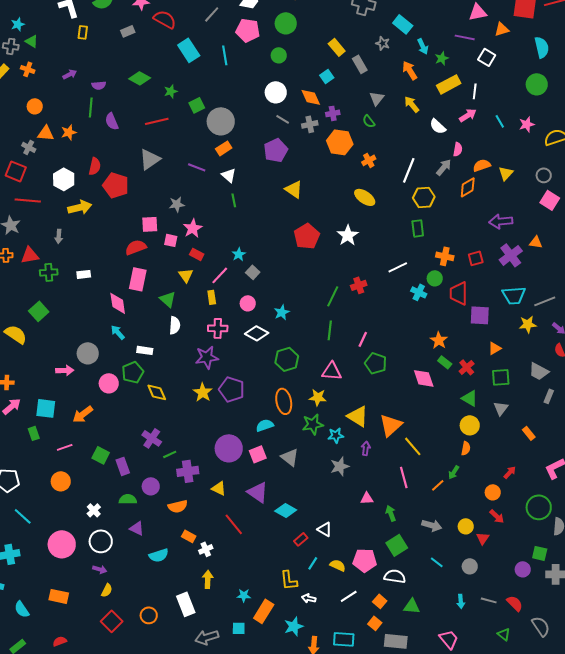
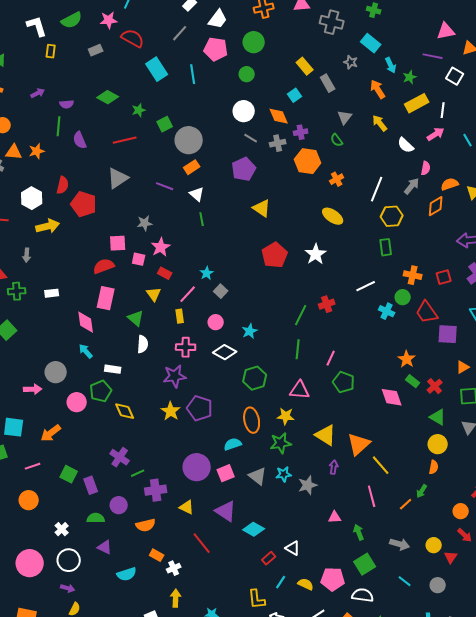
red trapezoid: (459, 293) -> (427, 312), turned -35
cyan star: (336, 435) -> (284, 474), moved

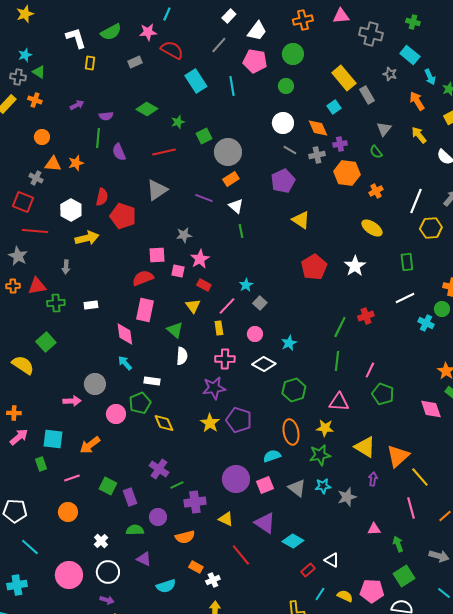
yellow rectangle: (305, 66) -> (344, 78), size x1.4
green rectangle: (386, 247) -> (407, 262), moved

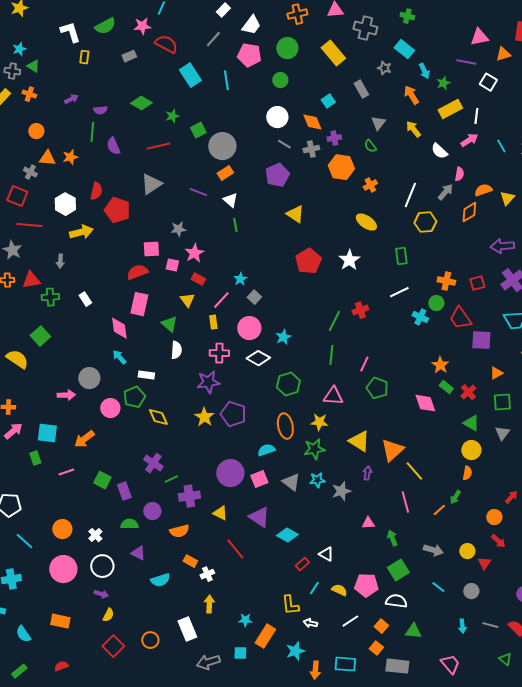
yellow rectangle: (344, 78) -> (333, 53), moved
white rectangle: (91, 305) -> (85, 299), turned 64
pink circle: (255, 334) -> (249, 328), size x1.5
orange circle: (68, 512) -> (62, 529), moved

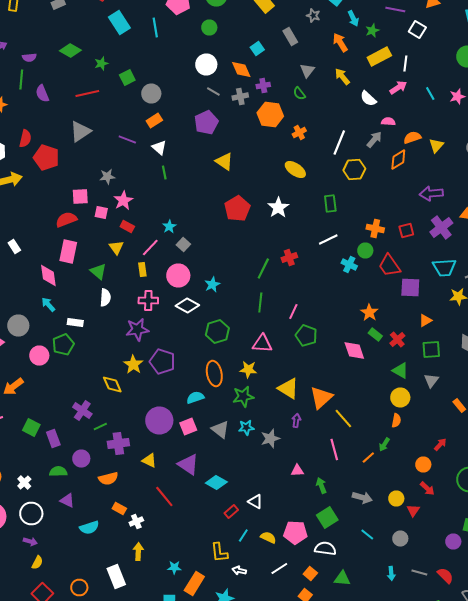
gray circle: (222, 146) -> (151, 94), size x0.7
pink semicircle: (459, 174) -> (388, 122), turned -96
yellow diamond: (158, 417) -> (112, 384), moved

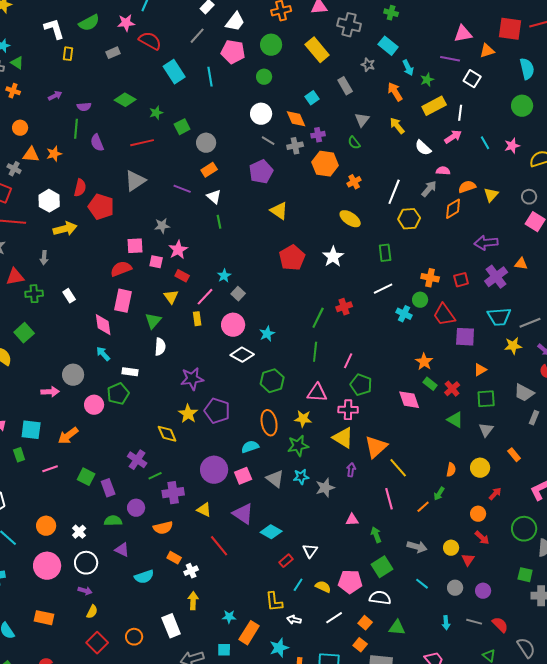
green triangle: (98, 272) -> (153, 321), turned 30
pink cross: (148, 300) -> (348, 410), moved
yellow circle: (400, 398) -> (480, 468), moved
white triangle: (255, 502) -> (310, 551), turned 35
purple circle: (453, 542) -> (483, 591), moved

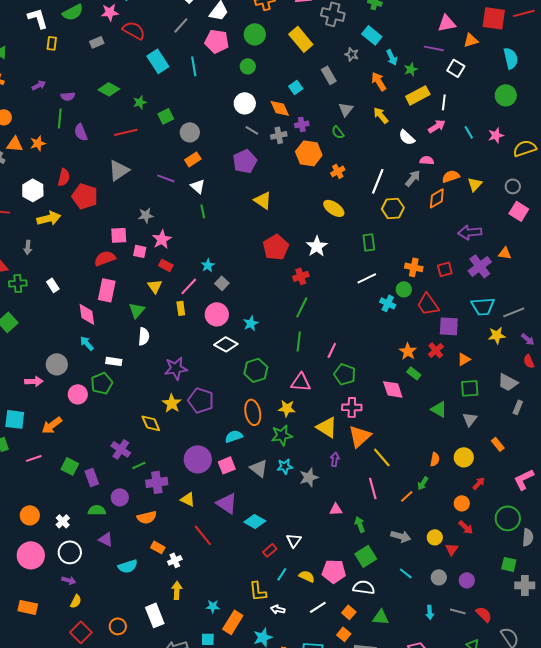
red cross: (344, 307) -> (301, 276), moved
red cross: (452, 389) -> (436, 350), moved
pink cross: (348, 410) -> (352, 407), moved

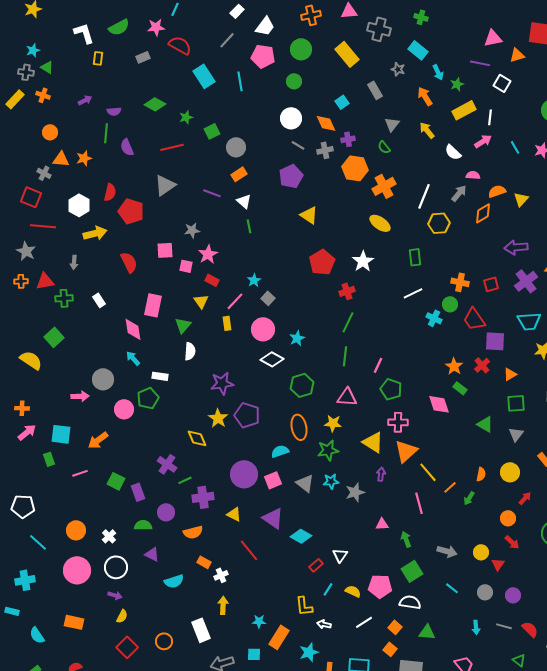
orange cross: (338, 171) -> (384, 186), size x1.6
red semicircle: (105, 258) -> (129, 262), moved, turned 85
orange line: (407, 496) -> (450, 487), moved

